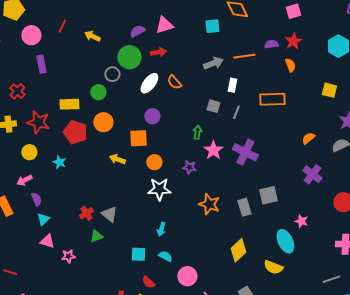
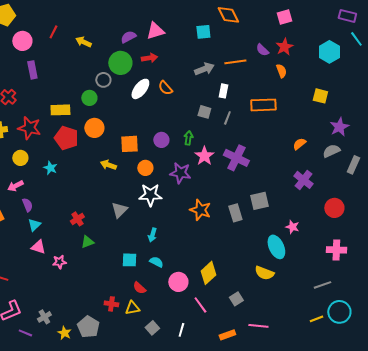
purple semicircle: (271, 44) -> (262, 50), turned -128
purple circle: (152, 116) -> (161, 140), moved
purple star: (189, 167) -> (180, 173), size x1.5
gray triangle: (109, 214) -> (119, 210), moved, turned 36
yellow diamond: (238, 250) -> (208, 273), moved

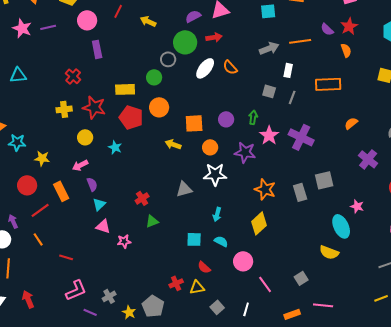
orange semicircle: (299, 144) -> (351, 123), moved
gray triangle: (119, 210) -> (184, 189), turned 30
yellow diamond: (208, 273) -> (259, 223), moved
red cross: (111, 304) -> (176, 283), turned -32

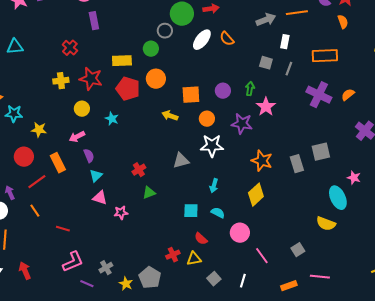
purple cross: (301, 137) -> (319, 95), moved

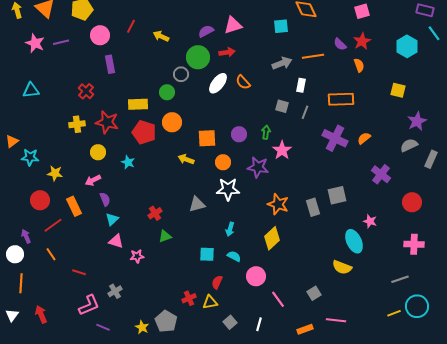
red semicircle: (201, 239) -> (217, 282), turned 72
gray cross: (106, 268) -> (115, 291), moved

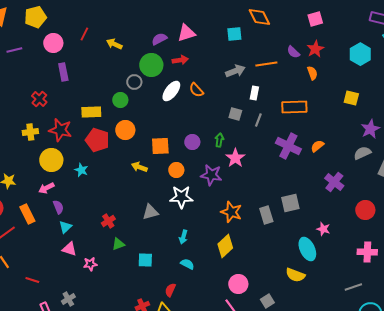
yellow circle: (98, 152) -> (51, 160), size x1.5
cyan square: (207, 254) -> (145, 260), moved
pink circle: (256, 276) -> (238, 284), moved

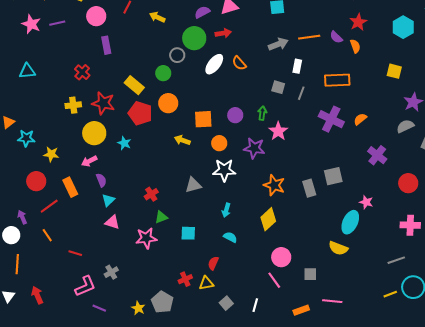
purple semicircle: (293, 52) -> (336, 37), moved
yellow rectangle: (91, 112) -> (134, 85), turned 42
cyan ellipse: (307, 249) -> (350, 222), turned 50
pink star: (90, 264) -> (146, 238), moved, size x1.5
gray square: (267, 301) -> (310, 274), turned 32

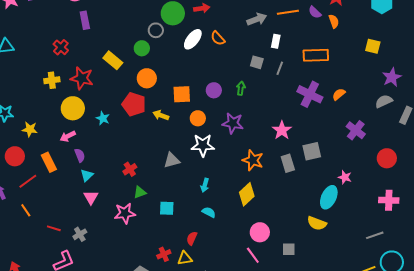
red pentagon: (140, 113) -> (134, 104), moved
pink star: (278, 131) -> (282, 130), moved
pink triangle: (112, 222) -> (91, 197), turned 42
gray cross: (111, 272) -> (80, 234), moved

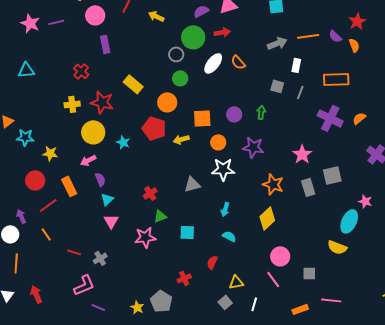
green circle: (142, 48) -> (180, 78), moved
yellow arrow: (161, 115) -> (181, 139), turned -35
yellow triangle: (185, 258) -> (236, 282), moved

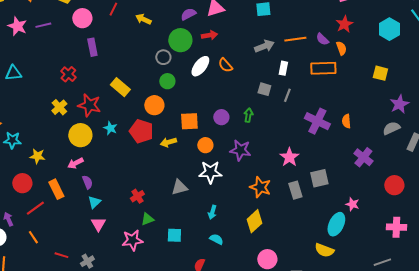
orange rectangle: (336, 79) -> (323, 68), moved
yellow cross: (72, 104) -> (59, 107), turned -35
orange semicircle: (359, 118) -> (346, 121), turned -56
cyan star: (123, 142) -> (110, 128), moved

